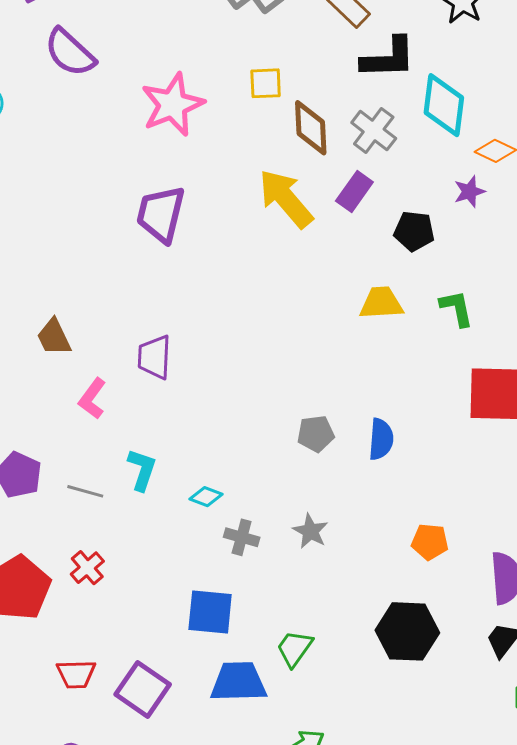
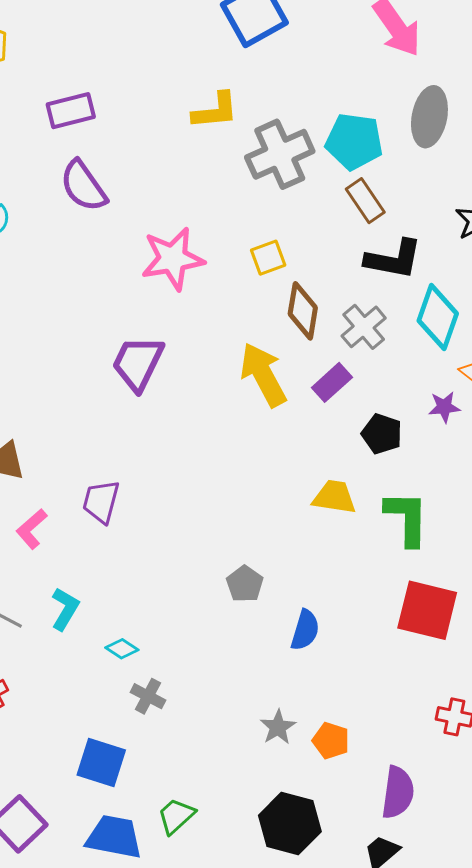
yellow square: (266, 83) -> (268, 258), turned -30
green L-shape: (457, 308) -> (407, 518), size x1.5
gray pentagon: (316, 434) -> (245, 584), moved, turned 30
gray star: (310, 531) -> (278, 727), moved

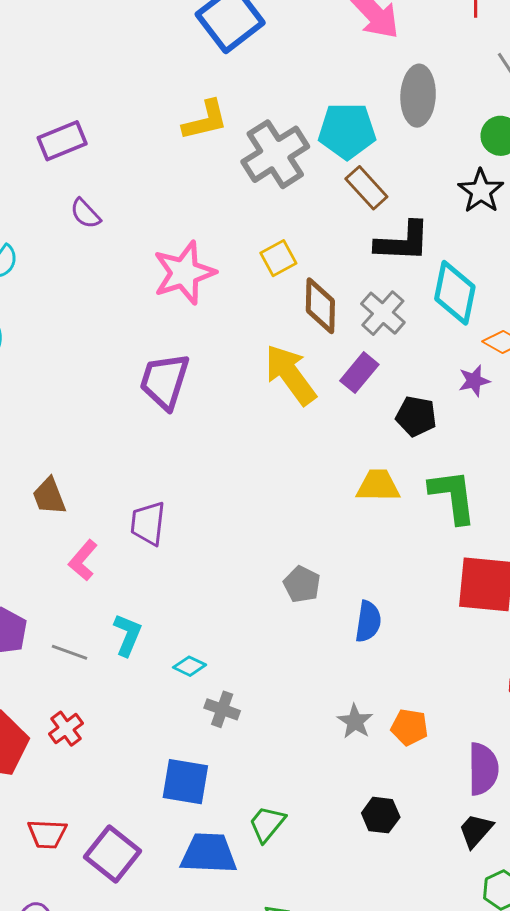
purple semicircle: (83, 186) -> (85, 214), size x0.6
black hexagon: (290, 823) -> (381, 815), size x0.6

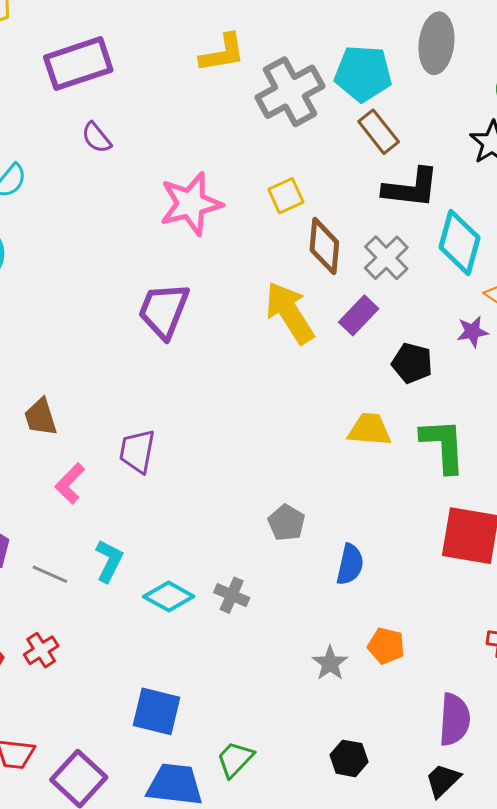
purple rectangle: (62, 141) -> (78, 64), size x1.4
cyan diamond: (189, 666) -> (169, 596), size x1.5
gray cross: (222, 709) -> (232, 595), moved
orange pentagon: (409, 727) -> (386, 646), moved

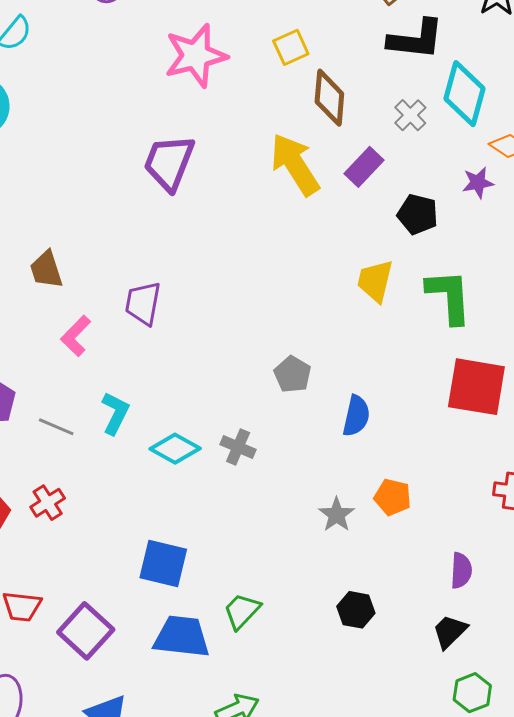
gray cross: (386, 258) -> (410, 115), moved, size x0.7
yellow trapezoid: (369, 430) -> (375, 281), turned -81
purple semicircle: (454, 719) -> (461, 571), size x0.7

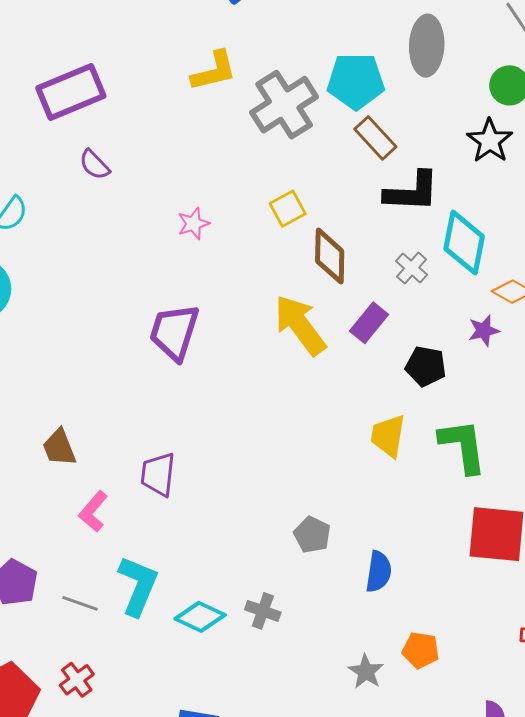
pink star: (196, 56) -> (193, 224), size x0.5
cyan L-shape: (115, 413) -> (138, 586), size x1.4

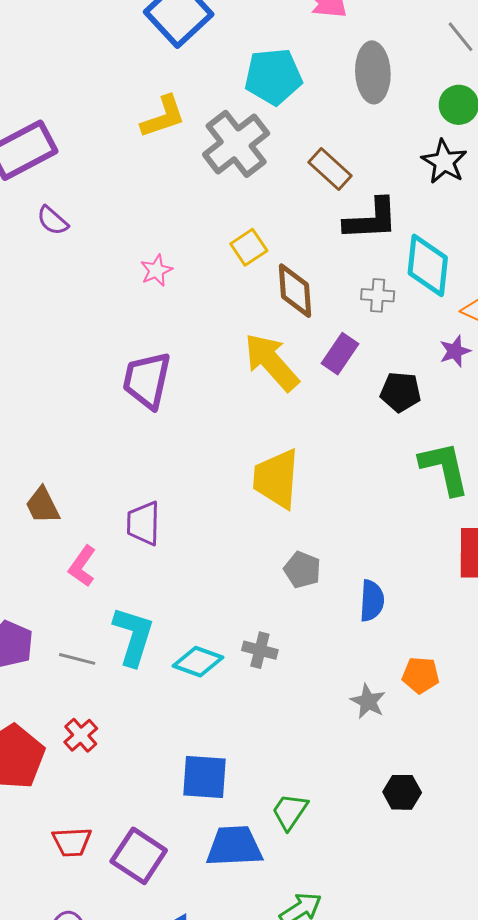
cyan pentagon: (356, 81) -> (273, 77), moved
gray cross: (412, 268) -> (378, 295), turned -32
yellow trapezoid: (388, 436) -> (276, 479), moved, size x1.4

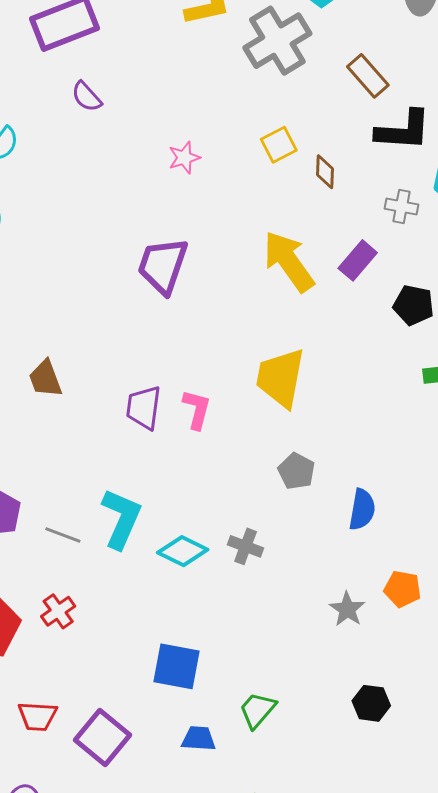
brown diamond: (295, 291) -> (325, 172), moved, size x0.6
pink L-shape: (82, 566) -> (197, 409), moved, turned 153
blue trapezoid: (234, 846) -> (199, 739), size x0.6

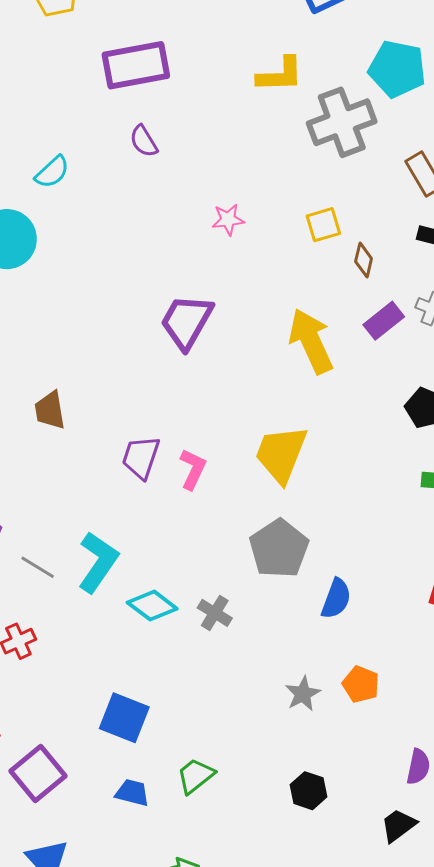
purple rectangle: (358, 260) -> (384, 321), moved
gray pentagon: (296, 471) -> (279, 549), size x1.6

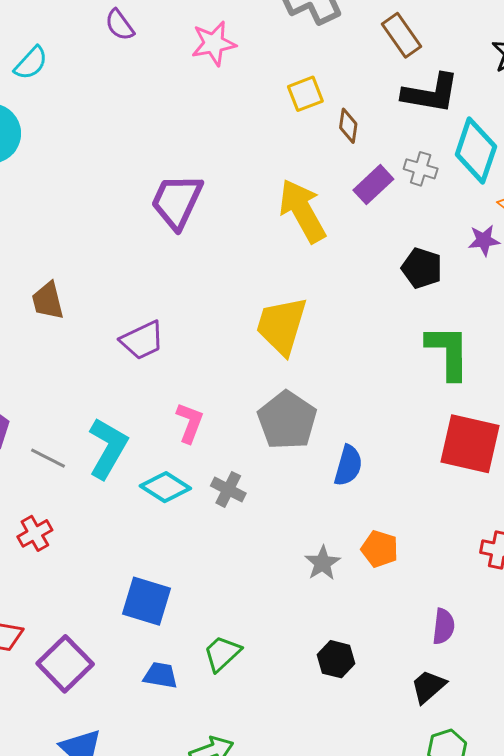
pink star: (228, 220) -> (214, 43), moved, size x1.4
purple trapezoid: (141, 457) -> (142, 340), turned -129
pink L-shape: (193, 469) -> (190, 423), moved

